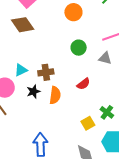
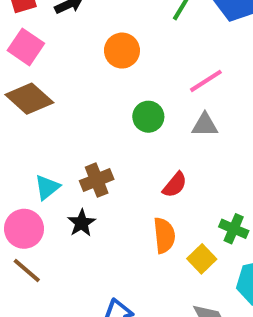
orange semicircle: (55, 95) -> (164, 235), moved

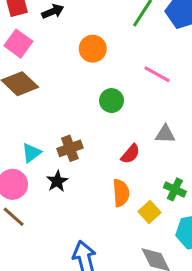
pink line: (206, 81) -> (157, 74), turned 60
gray triangle: (205, 125) -> (165, 134), moved

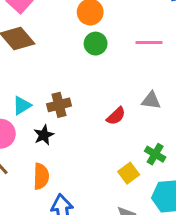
pink line: (157, 74) -> (149, 43), turned -35
green circle: (112, 101) -> (96, 44), moved
orange semicircle: (121, 193) -> (41, 176), moved

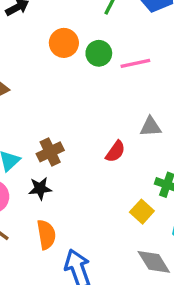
green circle: (96, 44) -> (99, 53), moved
black star: (44, 135) -> (40, 188), turned 30

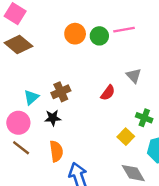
orange circle: (64, 43) -> (75, 34), moved
green circle: (99, 53) -> (99, 36), moved
gray triangle: (151, 127) -> (134, 76), turned 49

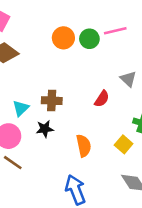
brown cross: (61, 92) -> (52, 101), turned 30
orange semicircle: (56, 151) -> (84, 146), moved

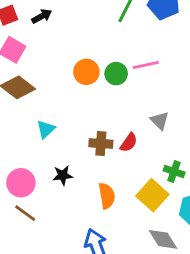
brown cross: (52, 101) -> (101, 144), moved
cyan triangle: (21, 108) -> (46, 129), moved
yellow square: (124, 144) -> (152, 195), size x1.5

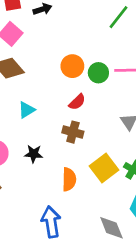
red semicircle: (129, 143) -> (77, 102), moved
yellow square: (152, 195) -> (104, 168), moved

